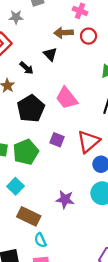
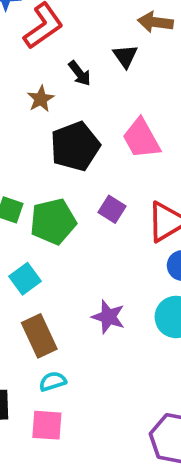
brown rectangle: (29, 216) -> (39, 336), turned 30
cyan semicircle: (40, 240) -> (53, 381), turned 88

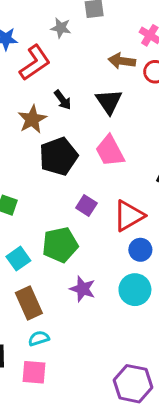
black triangle: (125, 56) -> (109, 102), moved, size x1.4
brown star: (41, 99) -> (32, 119), size x1.4
green pentagon: (53, 221) -> (60, 245), moved

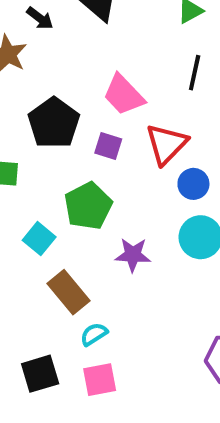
pink trapezoid: (110, 151) -> (124, 95), moved
black pentagon: (58, 156) -> (54, 123), moved

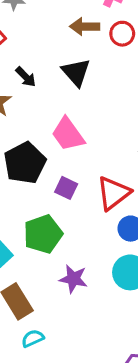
pink trapezoid: (124, 95) -> (68, 134), moved

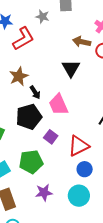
black arrow: (26, 77) -> (35, 92), moved
purple star: (73, 279) -> (44, 192), turned -30

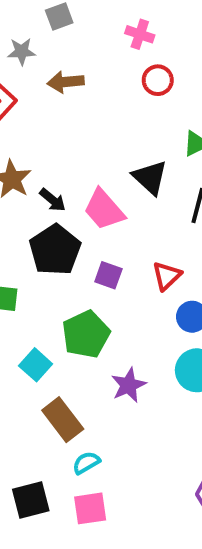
brown arrow: (82, 42) -> (66, 82), moved
black triangle: (71, 68) -> (150, 178), moved
red triangle: (79, 146) -> (167, 276), size x0.7

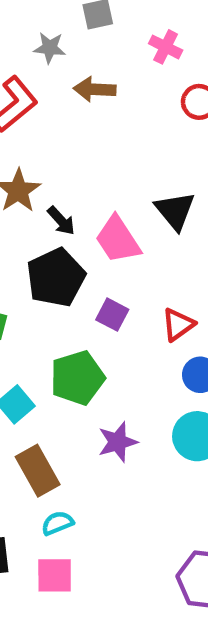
pink cross: (140, 34) -> (166, 47), moved

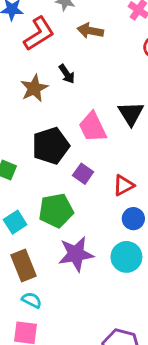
black arrow: (61, 221) -> (67, 74), moved
purple star: (118, 442) -> (76, 254), size x1.4
cyan semicircle: (57, 523) -> (32, 300), turned 42

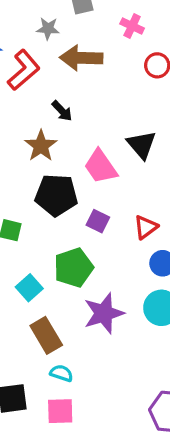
brown arrow: (90, 31) -> (81, 58), size x1.4
brown star: (34, 88) -> (41, 146), moved
black pentagon: (51, 146) -> (56, 195), turned 30

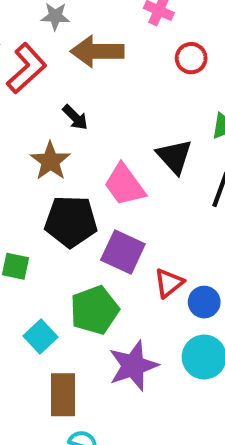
purple square: (98, 221) -> (123, 252), size x1.5
red triangle: (146, 227) -> (169, 283), moved
brown rectangle: (46, 335) -> (63, 395), turned 32

